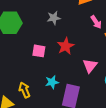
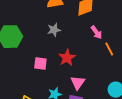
pink triangle: (90, 66) -> (78, 83), moved

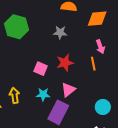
orange line: (109, 49) -> (93, 64), moved
pink square: (40, 64) -> (41, 69), moved

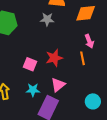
gray star: (60, 32) -> (47, 19), moved

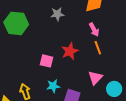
pink arrow: (89, 41) -> (94, 30), moved
pink triangle: (58, 85) -> (95, 78), moved

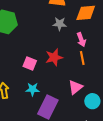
gray star: (57, 14) -> (60, 24), moved

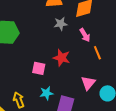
red star: (54, 57) -> (62, 58), turned -30
orange line: (82, 58) -> (97, 53), moved

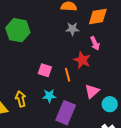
orange line: (97, 53) -> (68, 75), moved
red star: (62, 58) -> (82, 60), moved

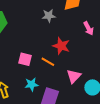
pink arrow: (95, 43) -> (88, 28), moved
orange line: (68, 75) -> (48, 62), turned -40

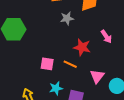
pink arrow: (88, 28) -> (106, 37), moved

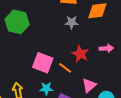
pink arrow: (106, 37) -> (106, 48), turned -72
pink square: (47, 64) -> (43, 63), size x1.5

